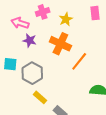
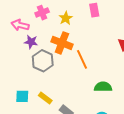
orange line: (79, 61) -> (82, 59), turned -60
cyan square: (10, 64) -> (22, 96), moved
gray hexagon: (32, 73) -> (43, 61), moved

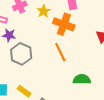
orange cross: (62, 43) -> (64, 24), moved

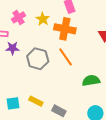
gray hexagon: (21, 54) -> (38, 59), moved

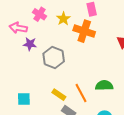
pink cross: (18, 17) -> (40, 14), turned -32
orange line: (66, 57) -> (81, 93), moved
yellow rectangle: (36, 101) -> (59, 95), moved

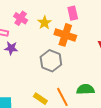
gray hexagon: (54, 58) -> (51, 61), moved

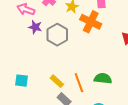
gray hexagon: (51, 61) -> (57, 35), moved

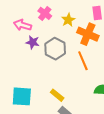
cyan square: (22, 81) -> (22, 96), size x1.5
orange line: (79, 83) -> (83, 61), moved

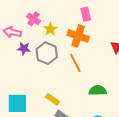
yellow star: (68, 20) -> (50, 29), moved

